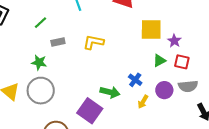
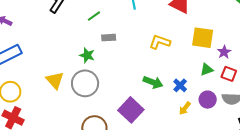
yellow L-shape: (93, 42) -> (160, 42), moved
green arrow: (110, 92) -> (153, 82), moved

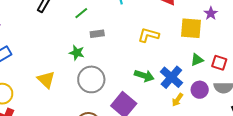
purple star: (224, 52) -> (211, 13), moved
gray circle: (85, 83) -> (91, 79), moved
blue cross: (180, 85) -> (171, 77), size x1.6

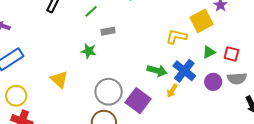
yellow square: (191, 28) -> (201, 21), turned -30
yellow L-shape: (149, 35) -> (176, 37), moved
gray circle: (91, 79) -> (109, 92), moved
yellow arrow: (177, 100) -> (172, 91), moved

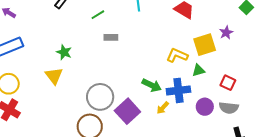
green star: (89, 51) -> (64, 52), moved
green triangle: (209, 52) -> (198, 70), moved
blue cross: (184, 71) -> (178, 90), turned 35

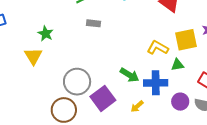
yellow arrow: (163, 108) -> (137, 106), moved

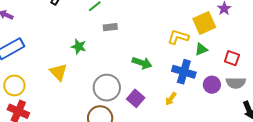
green star: (46, 34) -> (79, 47), moved
green arrow: (129, 75) -> (142, 63), moved
blue cross: (156, 83) -> (184, 72), turned 30
purple square: (103, 98) -> (136, 98), size x0.7

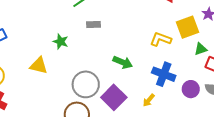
green triangle: (201, 49) -> (201, 49), moved
yellow triangle: (59, 72) -> (39, 66), turned -36
purple square: (136, 98) -> (114, 97), size x1.4

